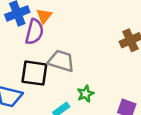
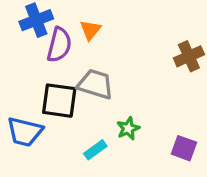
orange triangle: (44, 16) -> (90, 30), moved

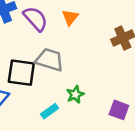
orange triangle: (90, 30) -> (70, 17), moved
purple semicircle: (59, 45) -> (35, 19), moved, turned -56

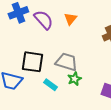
gray trapezoid: (50, 60) -> (66, 62), moved
cyan rectangle: (50, 111) -> (50, 85), moved, turned 72

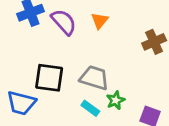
green star: (74, 79) -> (116, 100), moved
cyan rectangle: (50, 85) -> (90, 108), moved

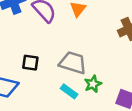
black square: (49, 78) -> (30, 63), size x0.6

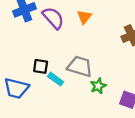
cyan rectangle: (69, 91) -> (56, 79), moved

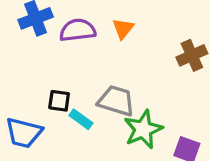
purple semicircle: (53, 18) -> (78, 30), turned -55
green star: (98, 86) -> (143, 129), size x1.6

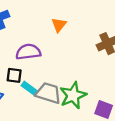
purple semicircle: (78, 30) -> (28, 52), moved
gray trapezoid: (116, 101) -> (48, 93), moved

